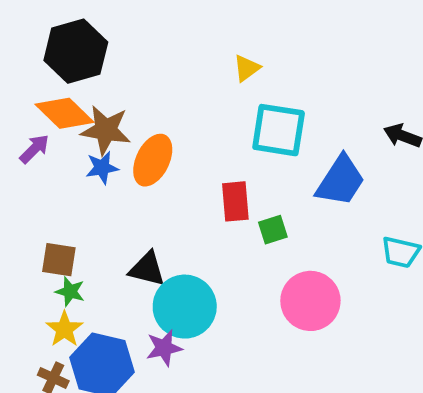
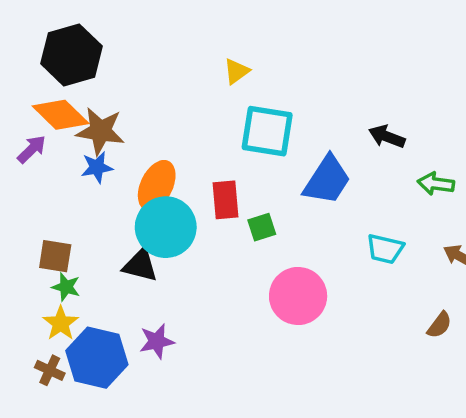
orange ellipse: (153, 160) -> (157, 185), moved
cyan circle: (185, 307) -> (166, 227), moved

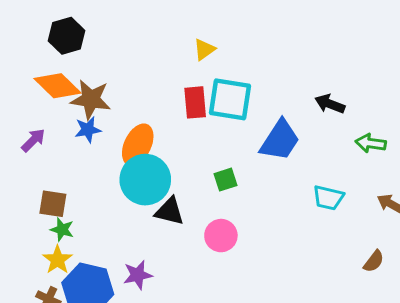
black hexagon: (71, 55) -> (67, 36), size x0.7
purple arrow: (32, 149) -> (33, 140), moved
red rectangle: (226, 200) -> (195, 102), moved
black triangle: (140, 265) -> (169, 211), moved
pink circle: (298, 296) -> (221, 236), moved, size x0.7

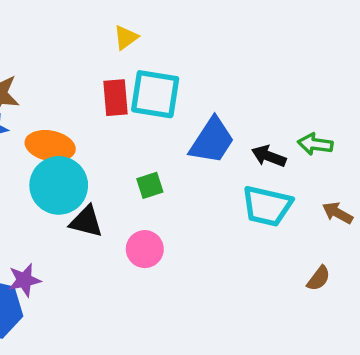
black arrow: (330, 104) -> (269, 156), moved
orange ellipse: (138, 145) -> (50, 146), turned 75
cyan trapezoid: (328, 198) -> (267, 206), size x1.4
purple star: (138, 275) -> (24, 280), moved

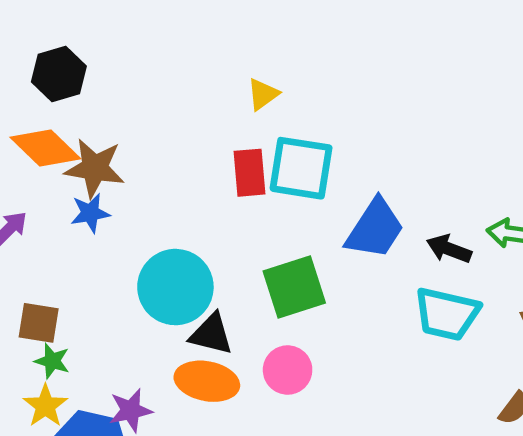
orange ellipse: (50, 146) -> (207, 381), moved
green square: (150, 185) -> (294, 287), size x1.8

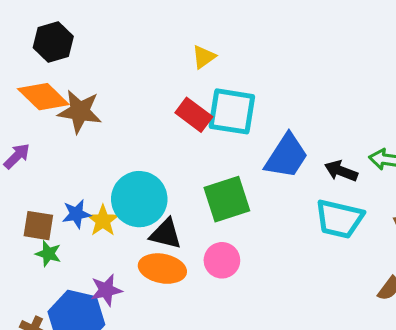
red rectangle: (249, 173) -> (194, 115), turned -48
blue star: (90, 213) -> (76, 214), moved
yellow star: (45, 406) -> (103, 221), moved

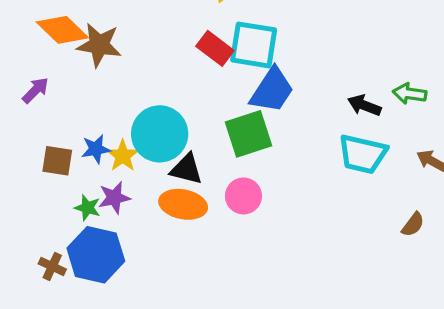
blue trapezoid: (286, 156) -> (272, 90), moved
green star: (48, 254) -> (87, 208), moved
purple star: (106, 290) -> (114, 198), moved

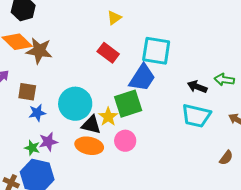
cyan square: (254, 45) -> (156, 51), moved
yellow star: (123, 156) -> (108, 117), moved
brown square: (57, 161) -> (27, 92), moved

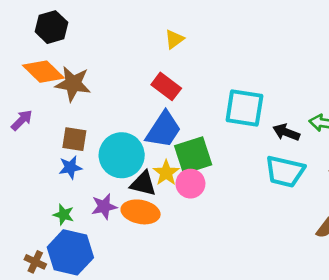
cyan square: (156, 51) -> (244, 108), moved
blue trapezoid: (142, 78) -> (163, 130), moved
brown square: (27, 92) -> (74, 139), moved
pink circle: (125, 141) -> (190, 184), moved
purple star: (48, 142) -> (104, 207), moved

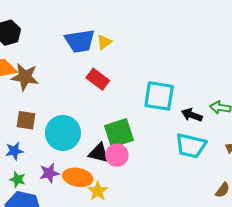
blue trapezoid: (163, 130) -> (80, 41), moved, turned 48
blue star: (70, 167) -> (14, 151), moved
yellow star: (166, 173) -> (98, 191), moved
black triangle: (143, 184) -> (99, 153), moved

